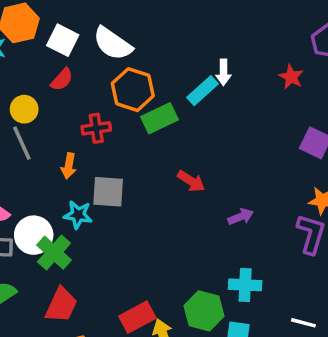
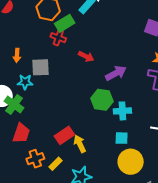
red cross: (96, 128) -> (58, 38), moved, turned 35
purple arrow: (241, 217) -> (116, 73), size x1.5
green hexagon: (204, 311) -> (102, 100), moved

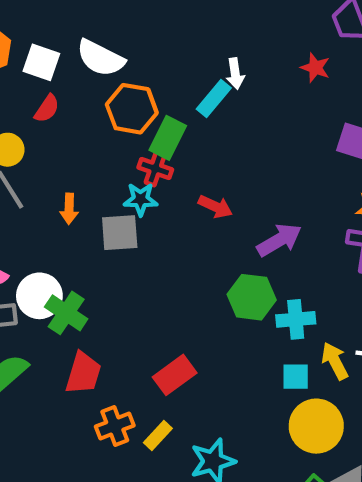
green rectangle: (65, 23) -> (168, 138), turned -30
cyan star: (25, 82) -> (141, 199), moved
yellow arrow: (80, 144) -> (335, 361), moved

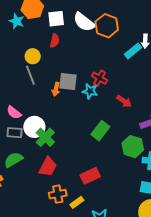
white square: (41, 62) -> (56, 19), turned -36
red semicircle: (47, 109) -> (55, 41), turned -32
orange hexagon: (132, 109) -> (107, 26), moved
green rectangle: (168, 138) -> (100, 131), moved
gray square: (120, 233) -> (68, 82), moved

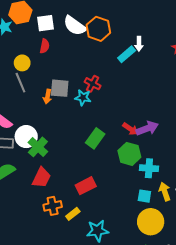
red arrow: (124, 101) -> (130, 129), moved

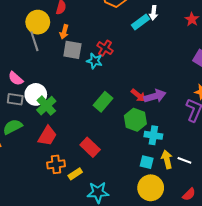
yellow circle: (22, 63) -> (38, 22), size x1.5
orange arrow: (47, 97) -> (64, 32), moved
red rectangle: (86, 186) -> (90, 147), turned 66

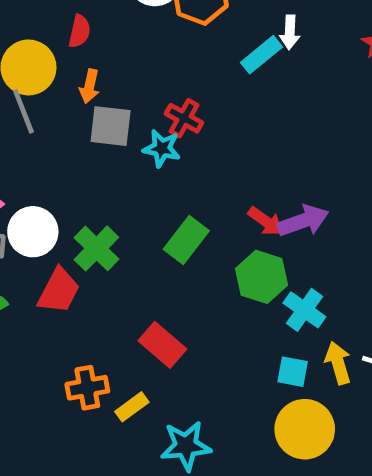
green cross: (46, 106) -> (96, 248), moved
cyan cross: (153, 135) -> (304, 310), turned 30
red trapezoid: (47, 136) -> (59, 291), moved

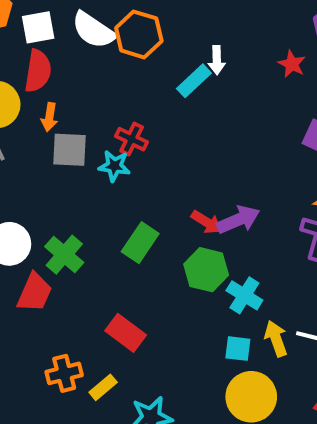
red semicircle: (79, 31) -> (38, 71), size x1.5

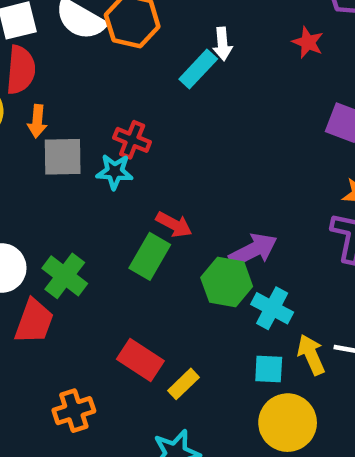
purple arrow: (238, 220) -> (253, 250), moved
red arrow: (207, 222) -> (174, 225), moved
yellow rectangle: (103, 387) -> (183, 384), moved

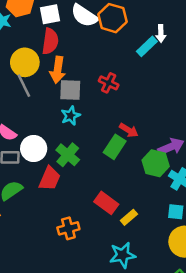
orange arrow: (37, 121) -> (58, 70), size x1.5
cyan star: (115, 172) -> (71, 116), moved, turned -30

